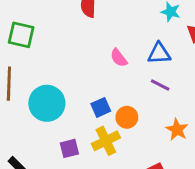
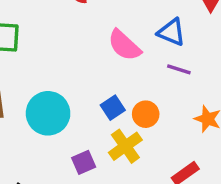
blue triangle: (159, 53) -> (171, 32), turned 35
pink semicircle: (119, 58) -> (124, 45), size x1.5

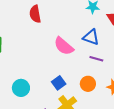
cyan circle: (48, 113) -> (21, 88), size x0.7
orange circle: (146, 114) -> (88, 84), moved

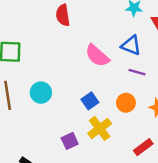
cyan circle: (21, 88) -> (41, 93), moved

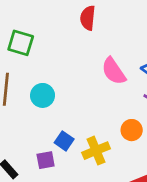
blue square: (90, 101) -> (64, 141), moved, turned -35
purple square: (70, 141) -> (46, 160), moved

